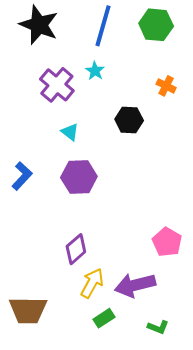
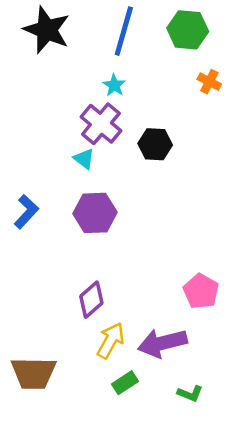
purple cross: (57, 85) -> (101, 124), moved
orange cross: (166, 86) -> (209, 82), moved

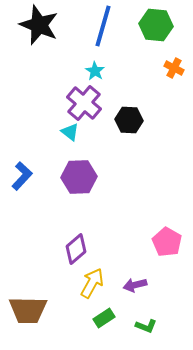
purple arrow: (162, 343) -> (135, 285), size x0.6
green L-shape: (190, 394) -> (146, 326), moved

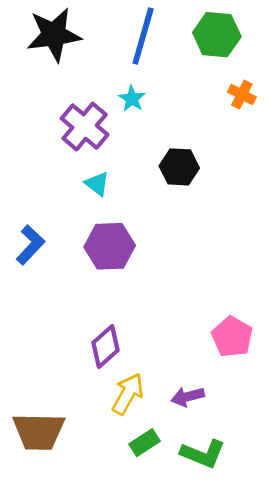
black star: (39, 25) -> (54, 35), turned -30
purple cross: (84, 103) -> (85, 127), moved
green L-shape: (146, 326) -> (203, 454), size x1.5

